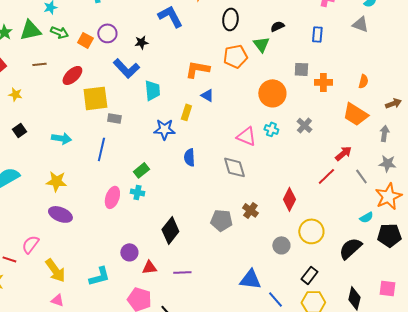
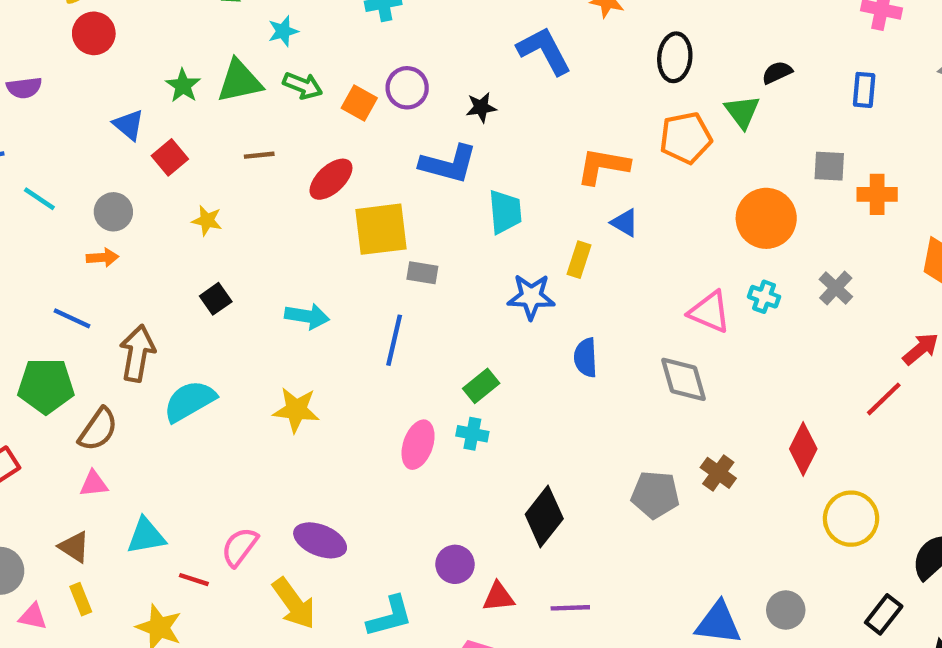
blue L-shape: (126, 68) -> (448, 164), turned -32
purple ellipse: (60, 214) -> (320, 540), moved
gray circle: (281, 245) -> (786, 610), moved
black rectangle: (309, 275) -> (884, 614), moved

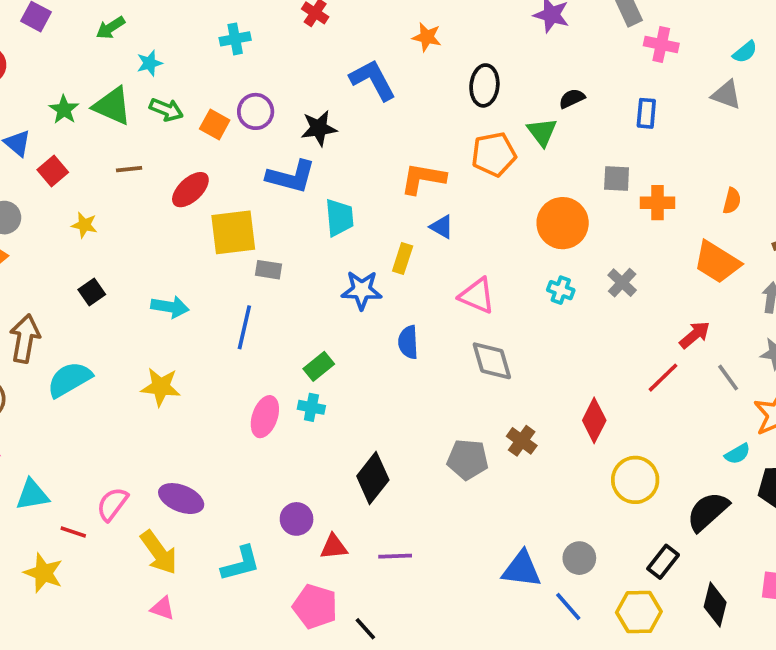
green triangle: (240, 81) -> (112, 106), turned 36
black star: (481, 107) -> (319, 128), size x1.4
pink triangle: (710, 312) -> (477, 296), moved

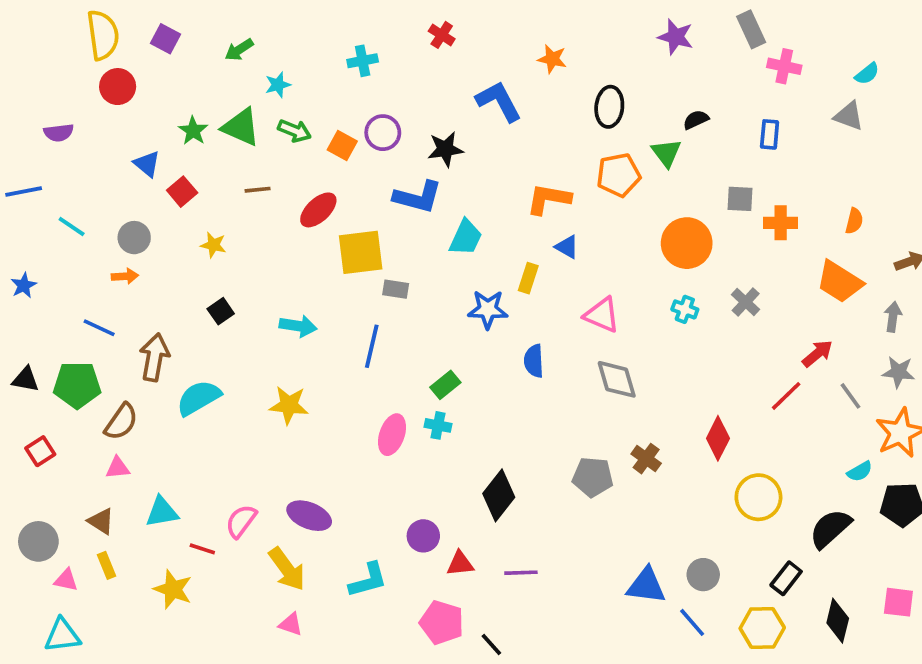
cyan trapezoid: (339, 218) -> (466, 238), turned 30

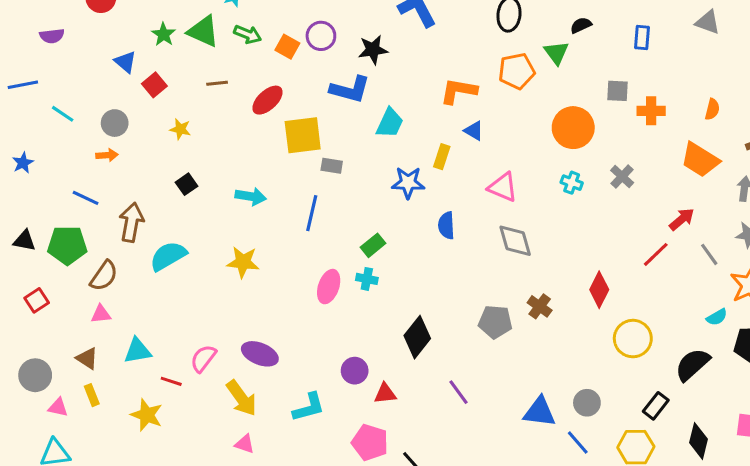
purple line: (521, 573) -> (459, 392), moved, turned 56

